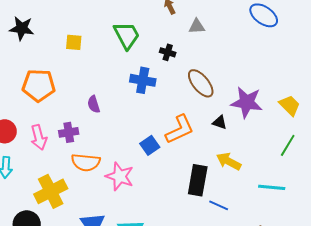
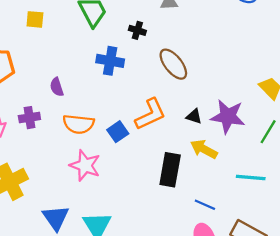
purple star: (247, 102) -> (228, 116), moved
black triangle: (220, 122) -> (194, 116), moved
orange semicircle: (86, 162) -> (79, 124), moved
blue line: (219, 205) -> (205, 205), moved

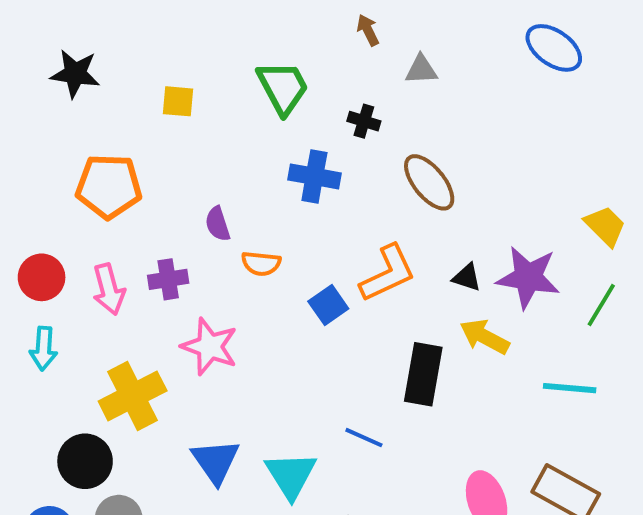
orange semicircle: (79, 124) -> (261, 263), moved, size x0.7
pink star: (85, 165) -> (210, 347), moved
blue line: (205, 205) -> (364, 438), moved

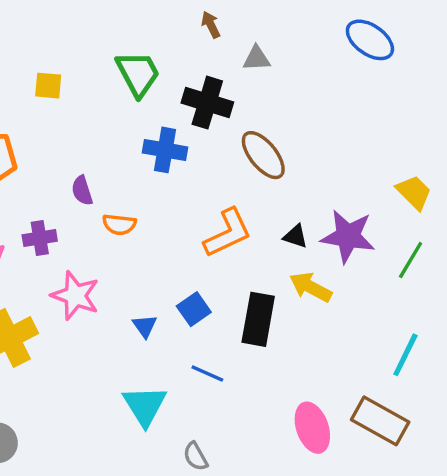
black cross: (364, 121) -> (207, 103), size x1.8
blue square: (328, 305) -> (194, 309), moved
cyan line: (570, 388) -> (405, 355), moved, turned -69
blue triangle: (216, 461) -> (145, 326), moved, size x0.6

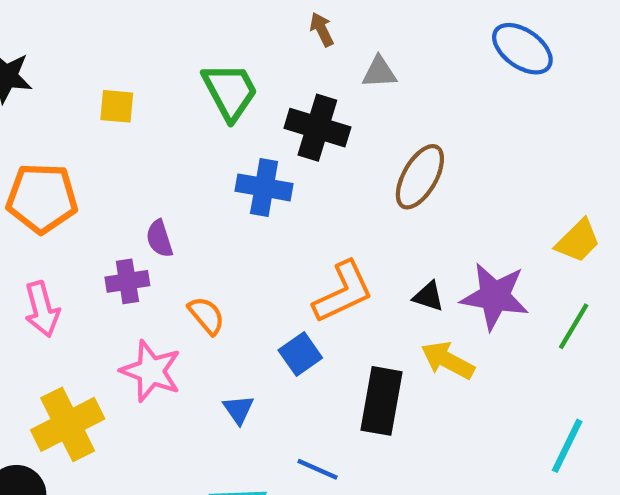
brown ellipse: (263, 155) -> (420, 177), moved, turned 69
yellow trapezoid: (414, 192) -> (578, 241), turned 90
orange semicircle: (119, 224) -> (206, 316), moved, turned -136
purple cross: (40, 238) -> (127, 281), moved
blue square: (194, 309) -> (300, 354), moved

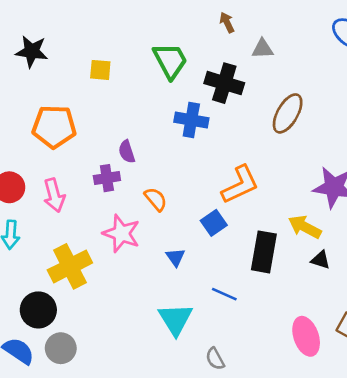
black triangle: (428, 296) -> (321, 260), moved

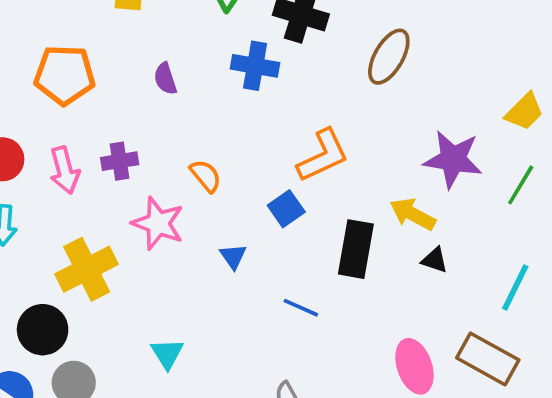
purple semicircle: (127, 152) -> (165, 79), moved
purple cross: (107, 178) -> (120, 161), moved
cyan triangle: (175, 319) -> (167, 353), moved, size x0.7

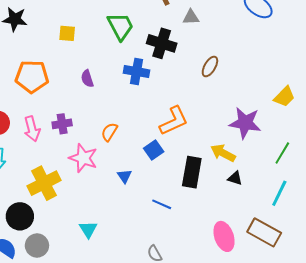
brown ellipse: (389, 57) -> (210, 67), size x0.7
orange semicircle: (206, 176) -> (109, 132), turned -108
green line: (521, 185) -> (282, 153), moved

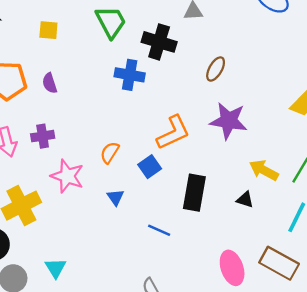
purple semicircle: (87, 79) -> (50, 83), moved
purple star: (245, 123) -> (229, 121), moved
orange semicircle: (109, 132) -> (110, 153), moved
yellow arrow: (223, 153) -> (264, 170), moved
cyan triangle: (88, 229) -> (56, 268), moved

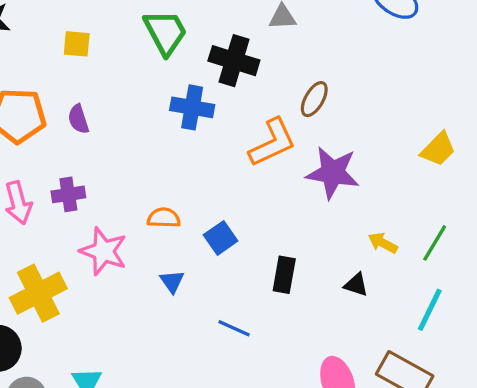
orange L-shape: (173, 133) -> (272, 143), moved
orange semicircle: (110, 153) -> (164, 218), turned 60
yellow arrow: (264, 170) -> (383, 243), size x0.7
black rectangle: (194, 193) -> (284, 275), size x0.7

